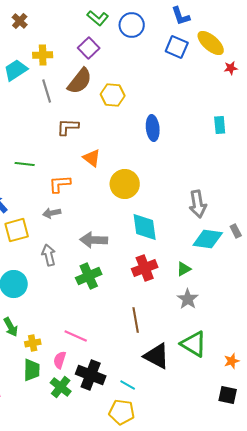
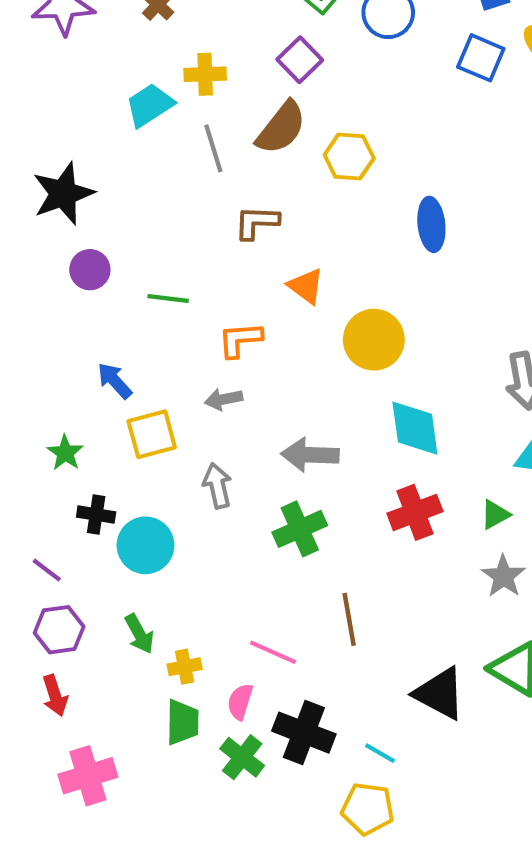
brown line: (136, 320) -> (349, 619), moved

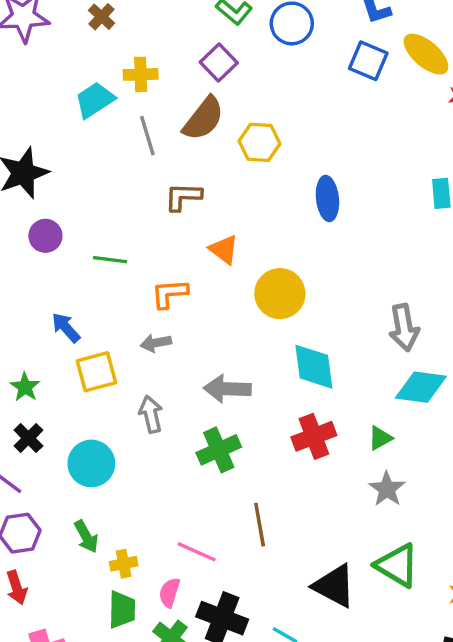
black cross: (96, 514) -> (28, 438), moved, turned 36

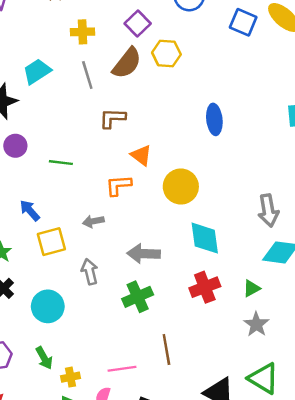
cyan trapezoid: (95, 100) -> (37, 71), moved
yellow hexagon: (260, 142) -> (166, 53), moved
orange L-shape: (169, 294) -> (118, 185), moved
pink line: (197, 552) -> (122, 369), turned -32

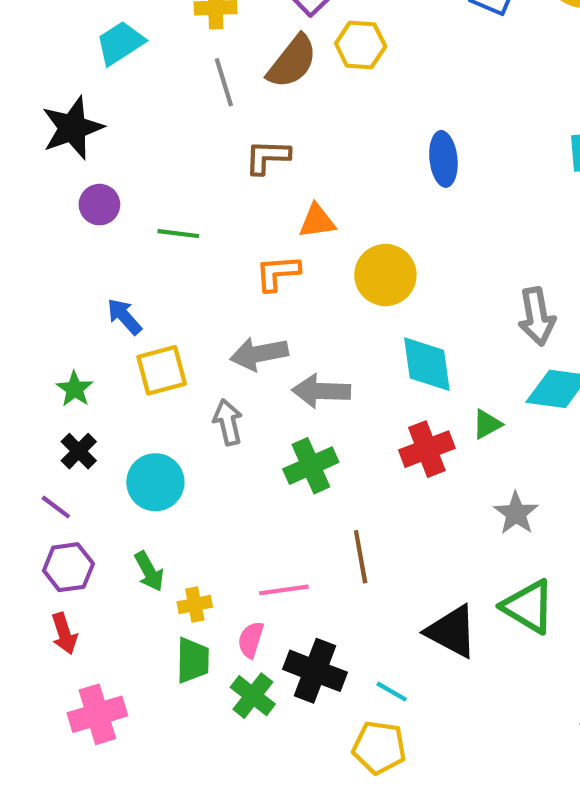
cyan trapezoid: (37, 71) -> (120, 43), moved
orange triangle: (141, 155) -> (317, 221), turned -45
gray arrow: (93, 221) -> (259, 354), moved, size x1.5
green triangle: (252, 288) -> (487, 424), moved

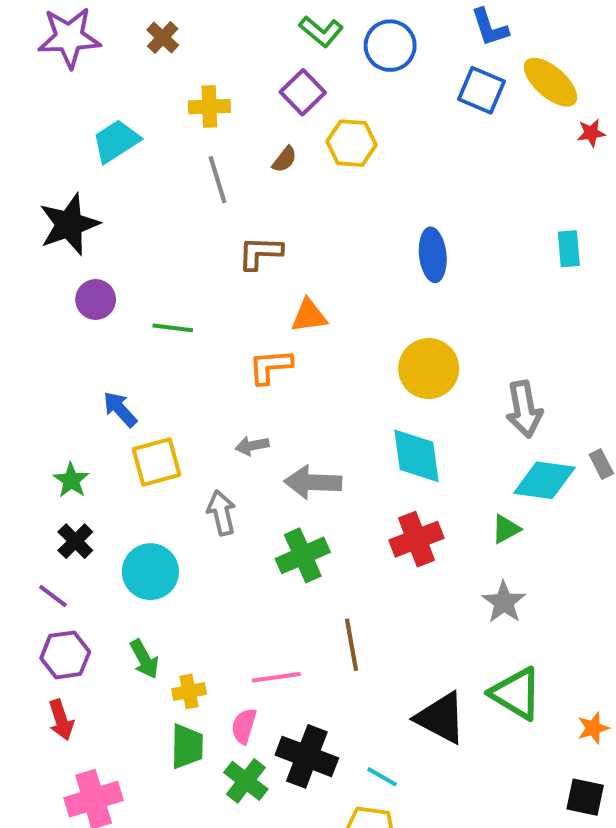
brown semicircle: (292, 62) -> (285, 159), size x0.5
yellow circle: (385, 275) -> (429, 369), moved
gray arrow: (259, 354) -> (252, 446), size x0.6
green triangle: (487, 424) -> (506, 529), moved

